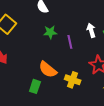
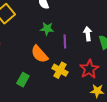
orange semicircle: (48, 69) -> (39, 54), moved
yellow cross: (73, 80) -> (60, 70), moved

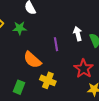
green star: (47, 29) -> (20, 28), moved
yellow cross: (60, 70) -> (48, 80), moved

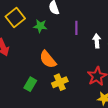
purple line: (56, 44) -> (76, 28), moved
yellow cross: (48, 80) -> (60, 82), turned 35

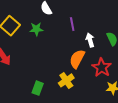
white arrow: (97, 41) -> (90, 40), moved
orange semicircle: (48, 59) -> (77, 59), moved, turned 78

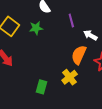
white arrow: (90, 40) -> (90, 35), turned -40

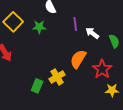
white arrow: (90, 35) -> (92, 33), moved
yellow cross: (70, 77) -> (57, 77), moved

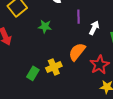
green star: (39, 27) -> (45, 27), moved
white arrow: (92, 33) -> (94, 28), turned 72

